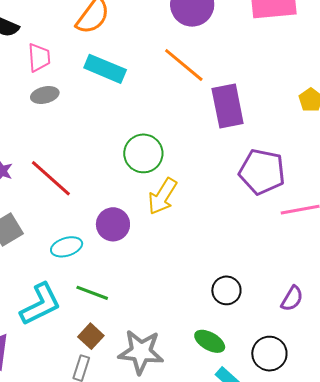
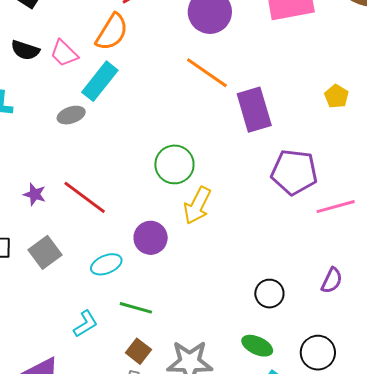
pink trapezoid: (39, 58) -> (64, 53), moved, turned 144
cyan rectangle: (105, 69) -> (100, 81), moved, turned -69
purple semicircle: (292, 299) -> (332, 280), moved
cyan L-shape: (40, 304) -> (85, 324), size x0.6

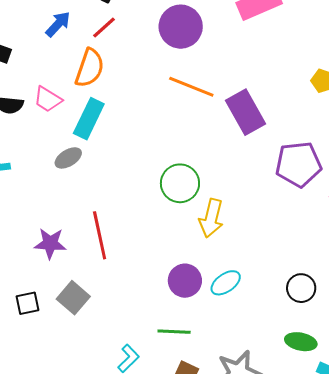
purple star: (35, 194) -> (50, 243), size x1.4
red line: (85, 197) -> (100, 235), turned 54
purple circle: (151, 238) -> (185, 281), moved
cyan ellipse: (106, 264) -> (226, 283), moved

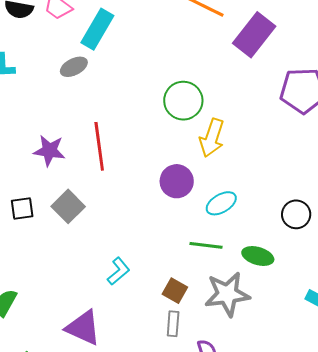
purple rectangle: (246, 112) -> (254, 35), turned 63
purple circle: (185, 281) -> (177, 181), moved
green line: (174, 332) -> (206, 245), moved
green ellipse: (301, 342) -> (258, 256), moved

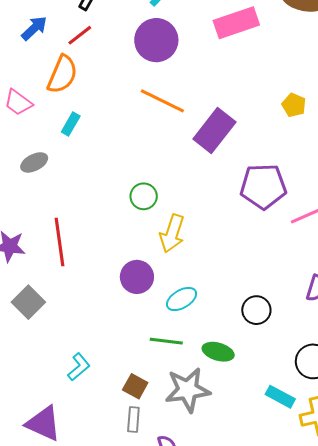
cyan rectangle: (97, 29) -> (71, 124), moved, size x0.6
green circle: (183, 101) -> (144, 196), size x0.7

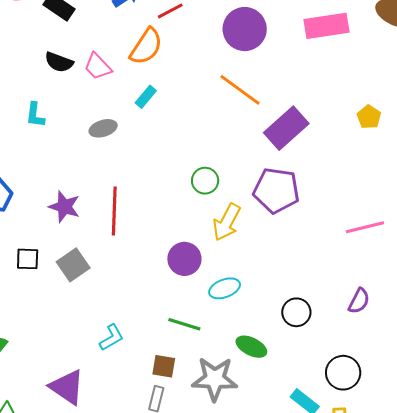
purple pentagon: (263, 186) -> (276, 190), moved
green line: (166, 341) -> (184, 324), moved
brown square: (135, 386) -> (164, 366), turned -30

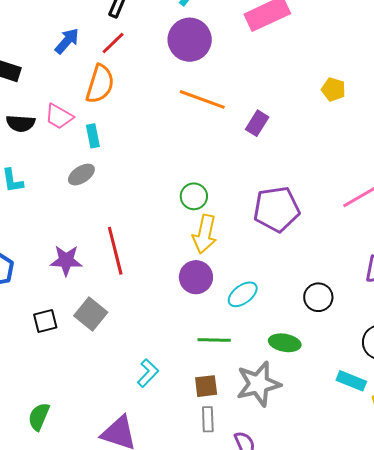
cyan rectangle: (146, 97) -> (93, 136), moved, turned -35
purple rectangle: (286, 128) -> (257, 123), size x0.6
purple pentagon: (276, 190) -> (276, 209), moved
yellow arrow: (227, 222) -> (205, 234), moved

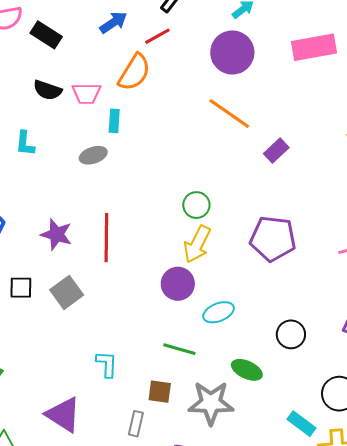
pink trapezoid: (59, 117) -> (86, 93), turned -44
cyan L-shape: (148, 373) -> (107, 364), turned -56
gray rectangle: (208, 419) -> (136, 424), moved

